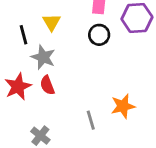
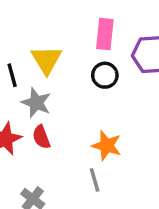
yellow triangle: (52, 22) -> (46, 60), size x1.4
orange star: (123, 106) -> (107, 146), moved, turned 30

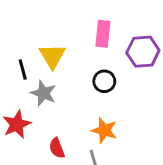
black circle: (105, 75) -> (104, 81), moved
red semicircle: (41, 137) -> (57, 148), moved

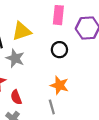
yellow triangle: (52, 56) -> (22, 31), turned 42
red semicircle: (57, 148) -> (16, 97), moved

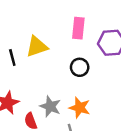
gray star: (15, 58) -> (50, 106), moved

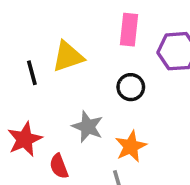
gray star: (50, 106) -> (88, 127), moved
orange star: (80, 108) -> (131, 146), turned 30

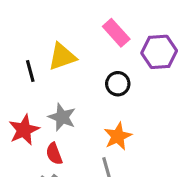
pink rectangle: (129, 30) -> (116, 33), turned -48
gray star: (88, 127) -> (62, 117), moved

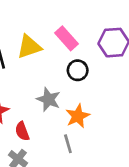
pink rectangle: (116, 33) -> (67, 38), moved
gray star: (62, 117) -> (49, 99), moved

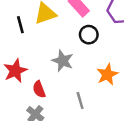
orange star: (78, 116) -> (107, 74), moved

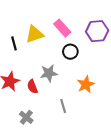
gray star: (63, 61) -> (49, 73), turned -30
red semicircle: (39, 89) -> (32, 87), moved

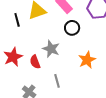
gray star: (49, 73) -> (51, 49), turned 30
gray line: (63, 106) -> (57, 81), moved

